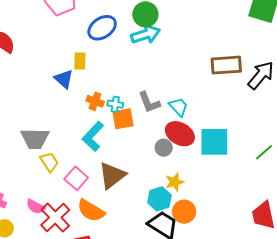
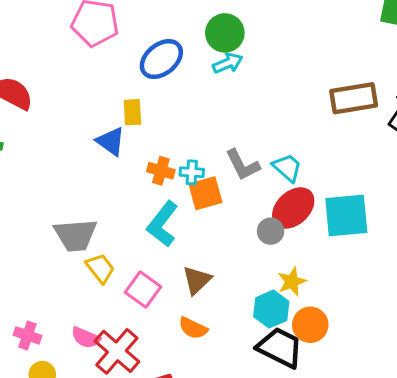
cyan arrow: (145, 34) -> (228, 63), size x0.7
red ellipse: (180, 134) -> (293, 208), turned -68
brown triangle: (112, 175) -> (197, 280), size x0.7
orange semicircle: (91, 211) -> (193, 328), moved, size x0.7

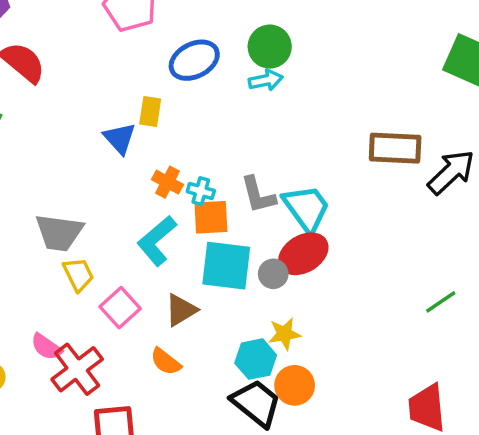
cyan trapezoid: (287, 168) -> (306, 208), size x1.5
cyan square: (346, 216) -> (226, 266), moved

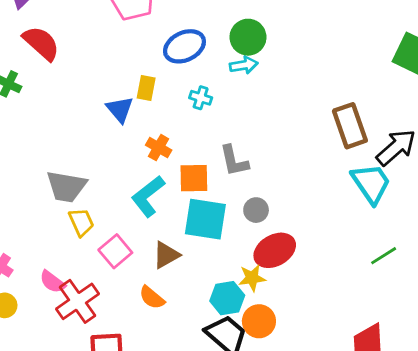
brown rectangle: (395, 148) -> (350, 126), turned 66
cyan cross: (201, 191) -> (201, 98), moved
cyan trapezoid: (306, 208) -> (371, 183), moved
red ellipse: (303, 254) -> (275, 250), moved
gray circle: (273, 274) -> (256, 210), moved

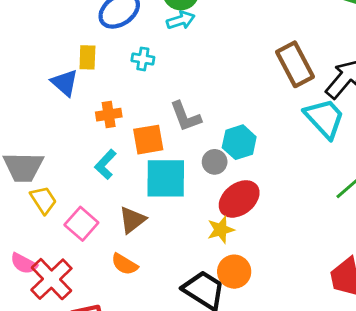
orange cross: (159, 148) -> (109, 115), turned -30
cyan L-shape: (148, 196) -> (105, 164), size x0.7
cyan hexagon: (227, 298) -> (239, 142), moved

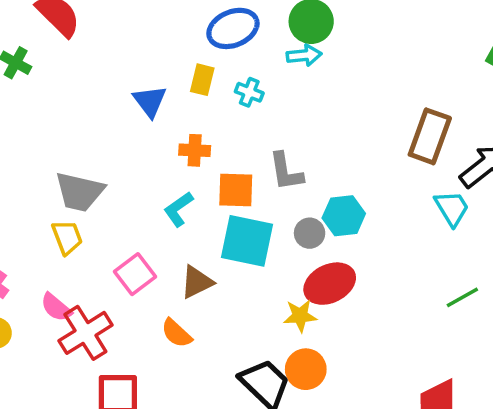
yellow rectangle: (87, 57) -> (202, 80), moved
brown rectangle: (295, 64) -> (430, 136), turned 36
cyan trapezoid: (325, 118) -> (452, 208), size x0.7
yellow trapezoid: (43, 200) -> (67, 237), moved

